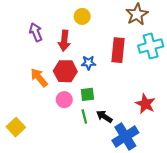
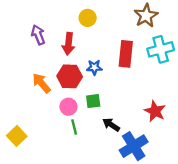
green line: (84, 116) -> (74, 127), moved

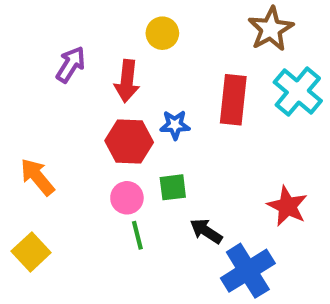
purple arrow: (38, 35) -> (71, 64), turned 54
cyan cross: (161, 49) -> (298, 92), turned -35
orange arrow: (41, 83) -> (37, 177), moved

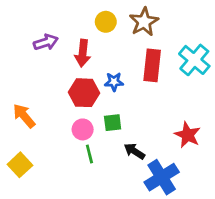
brown star: (271, 29) -> (144, 22), moved
purple arrow: (71, 64) -> (46, 42), turned 40

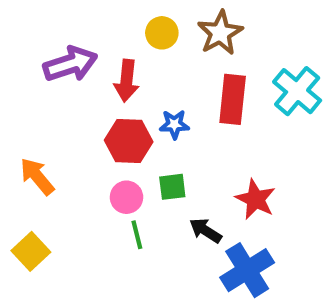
purple arrow: (46, 42) -> (70, 64), size x1.4
red star: (188, 135) -> (255, 199), moved

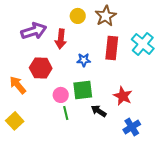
red hexagon: (129, 141) -> (41, 68), moved
green square: (172, 187) -> (83, 90), size x1.5
blue cross: (247, 270) -> (132, 127), moved, size x0.7

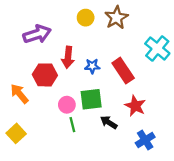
red arrow: (61, 39) -> (68, 57), moved
red rectangle: (112, 48) -> (123, 71), moved, turned -40

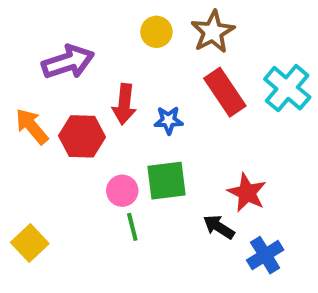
red rectangle: (123, 71) -> (225, 92), moved
orange arrow: (19, 94) -> (32, 126), moved
black arrow: (109, 122) -> (219, 227), moved

